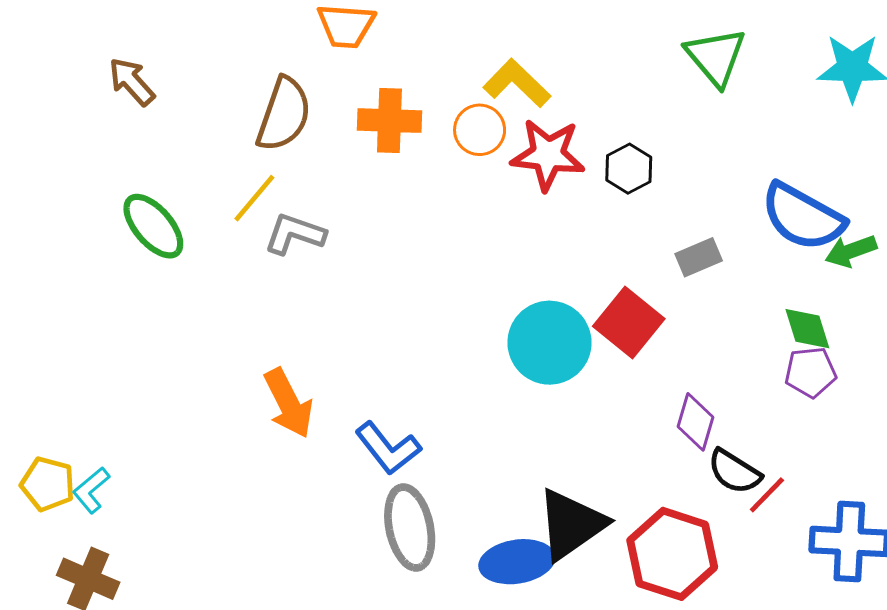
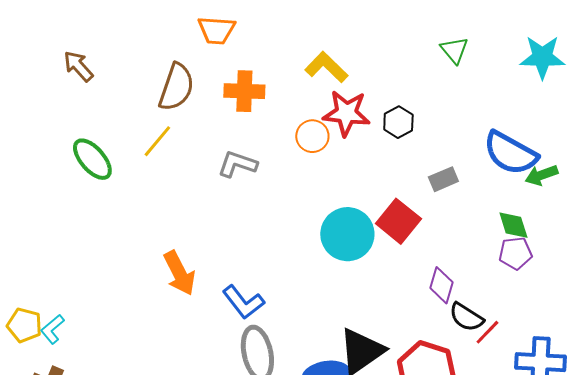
green triangle: (716, 57) -> (454, 50), size x0.7
orange circle: (480, 130) -> (312, 136), moved
gray L-shape: (295, 234) -> (237, 164), moved

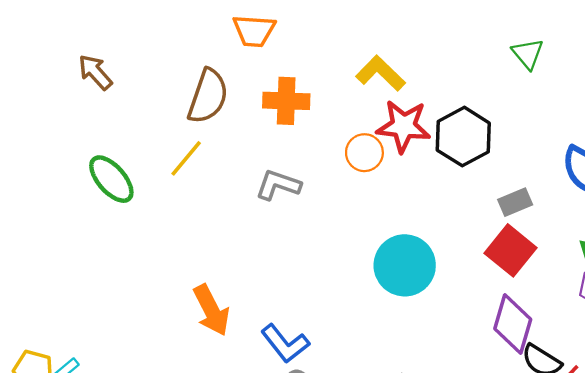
black hexagon: (398, 122) -> (463, 137), size x1.6
red square: (398, 221) -> (510, 250), moved
purple diamond: (441, 285) -> (513, 324), size x1.4

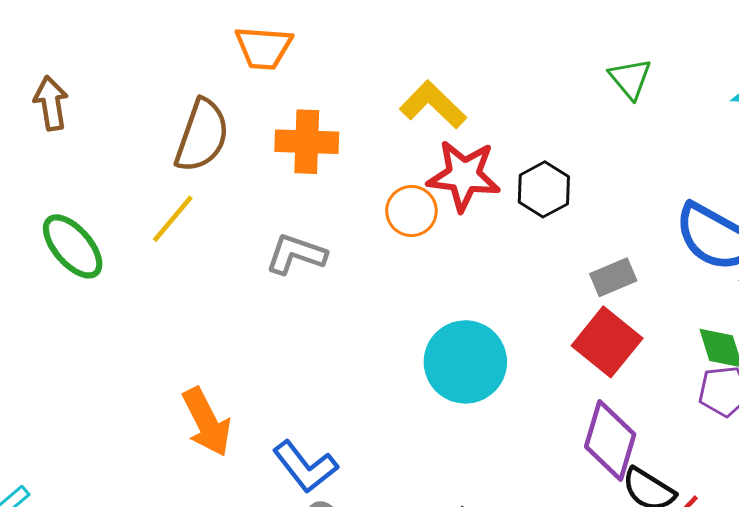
brown arrow: (95, 72) -> (51, 103), turned 33
black hexagon: (463, 137) -> (544, 189), size x0.7

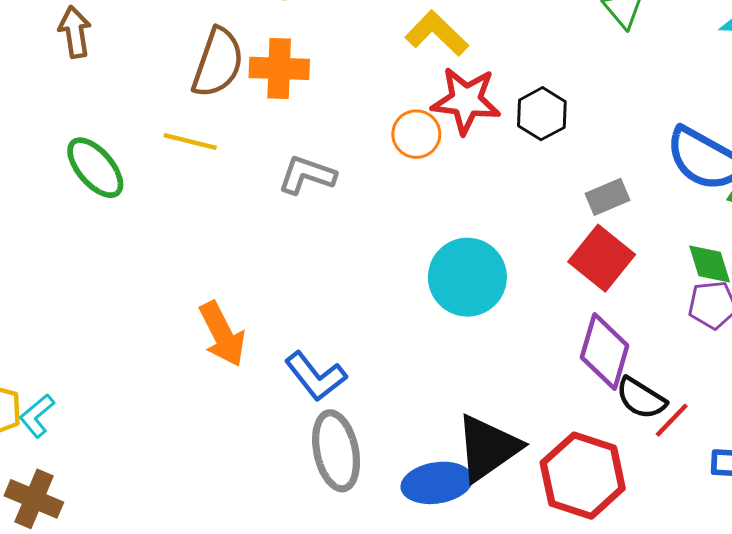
orange cross: (307, 142) -> (279, 68), moved
yellow line: (173, 219) -> (190, 141), turned 64

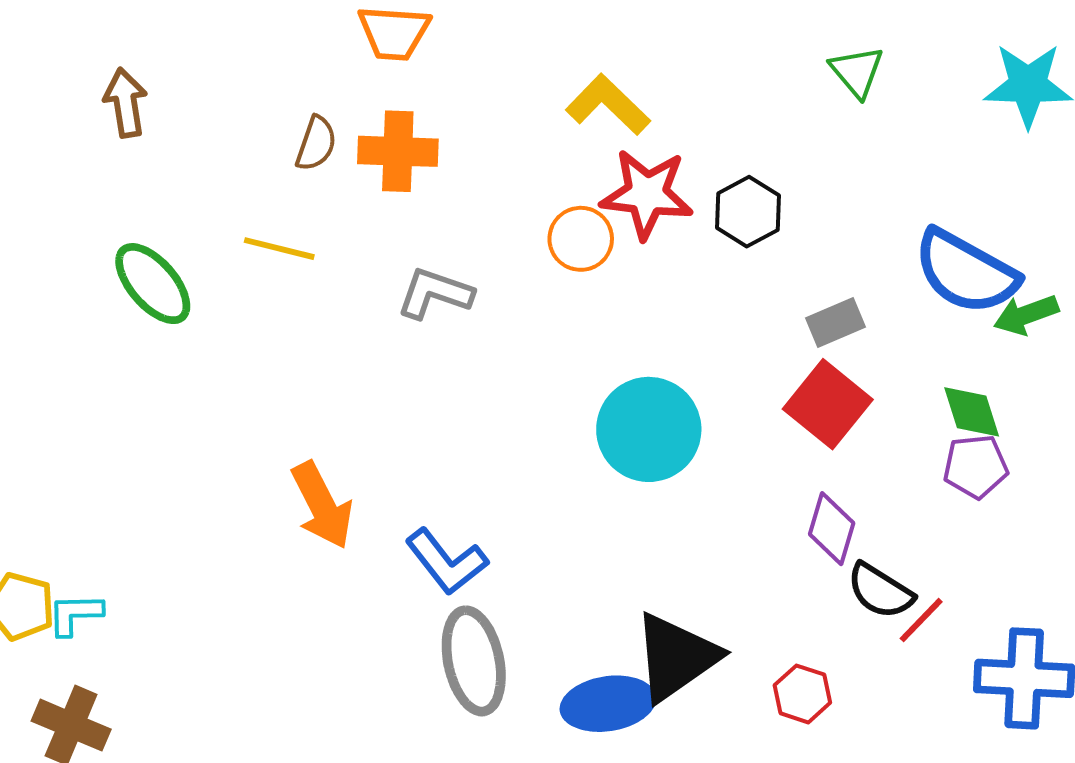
brown semicircle: (218, 63) -> (316, 144), size x0.6
purple diamond: (605, 352) -> (832, 529), size x0.7
cyan L-shape: (37, 416) -> (75, 614), turned 39
red hexagon: (583, 476) -> (802, 694), size x0.5

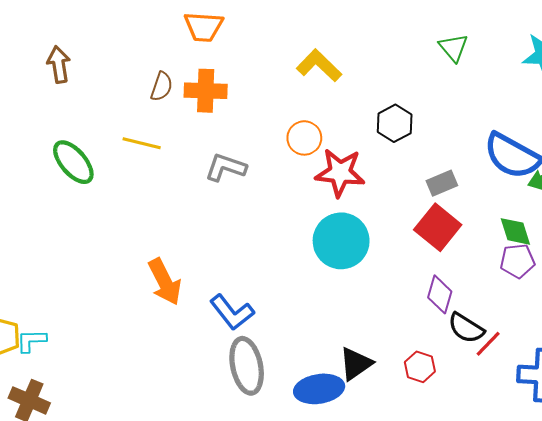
red star: (647, 194) -> (340, 173), moved
black triangle: (676, 657) -> (356, 364), size x0.7
red hexagon: (802, 694) -> (420, 367), moved

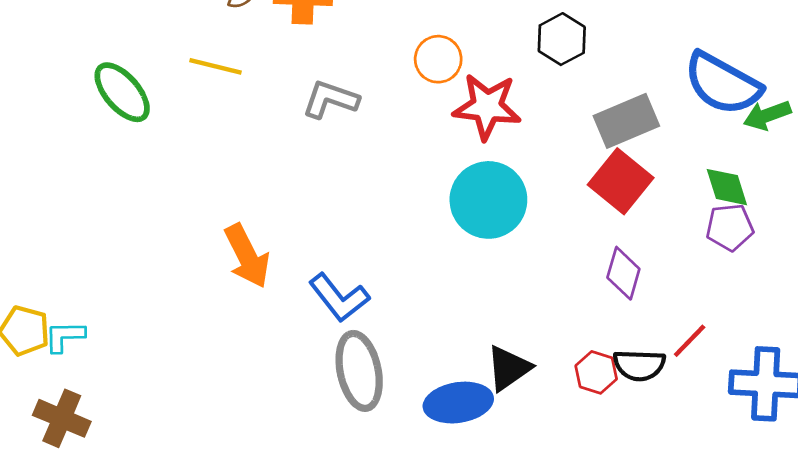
gray rectangle: (442, 183) -> (626, 121), size x1.5
black semicircle: (466, 328) -> (639, 365), moved, turned -30

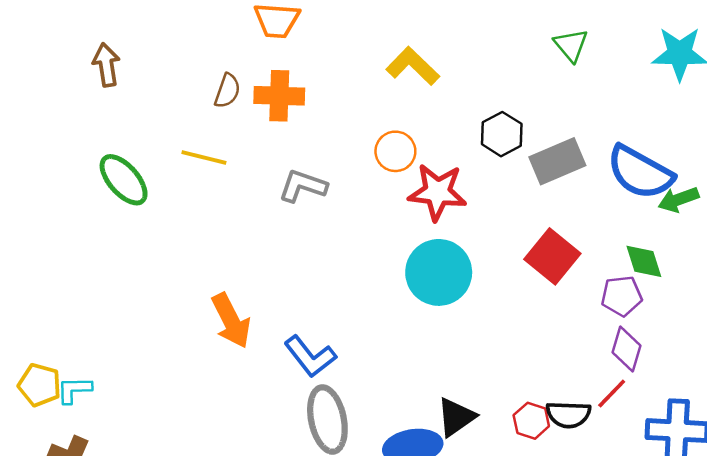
gray rectangle: (626, 121) -> (557, 161), moved
purple pentagon: (730, 227) -> (622, 296), moved
purple diamond: (623, 273) -> (627, 349), moved

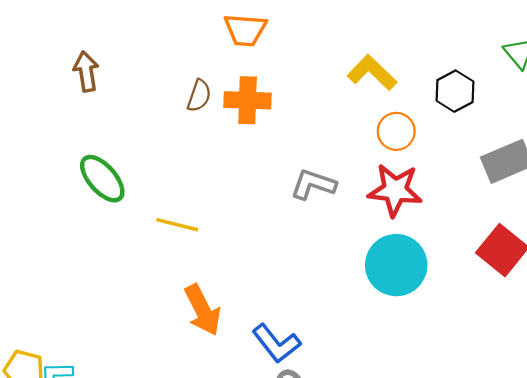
black hexagon: (502, 134) -> (455, 91), moved
orange circle: (395, 151) -> (396, 131), moved
yellow line: (204, 158) -> (177, 225), moved
gray L-shape: (303, 186) -> (313, 184), moved

